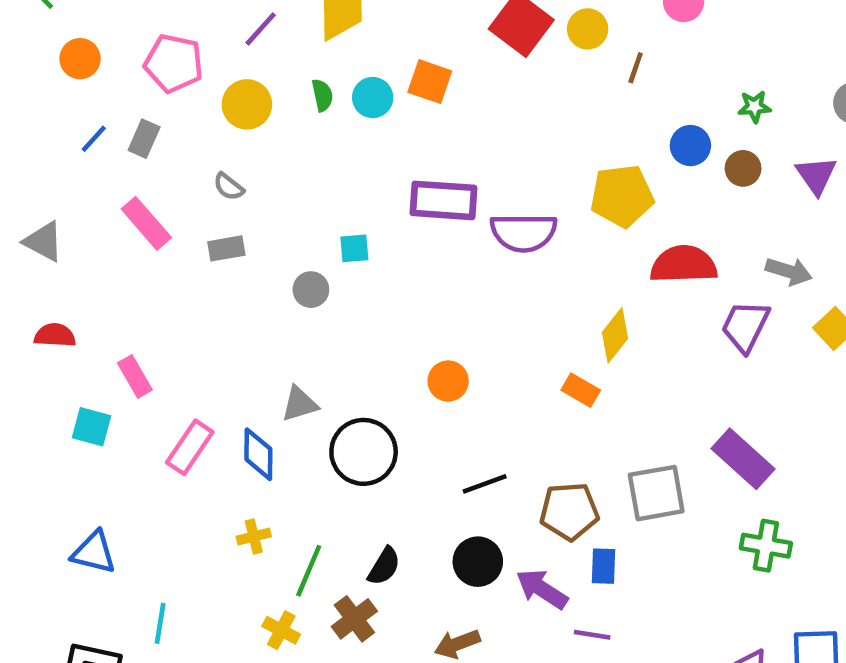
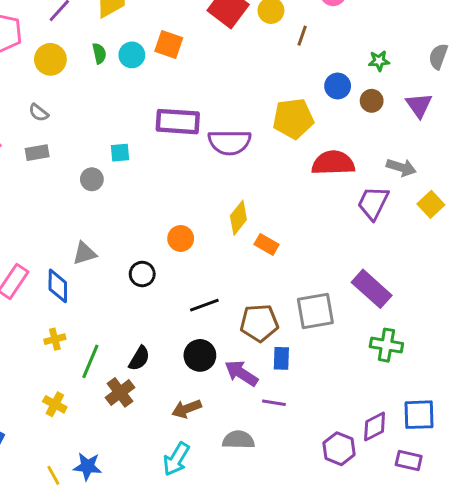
yellow diamond: (615, 335) -> (238, 218), moved
black circle: (364, 452) -> (142, 274), moved, size x0.6
yellow cross: (281, 630) -> (55, 404), moved

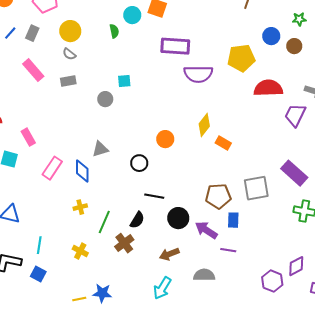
green semicircle: (99, 53) -> (114, 31), moved
yellow circle: (50, 59) -> (70, 31), moved
purple rectangle: (178, 122) -> (175, 46), moved
black line: (204, 305) -> (154, 196), moved, turned 30
yellow line: (53, 475) -> (79, 299), turned -72

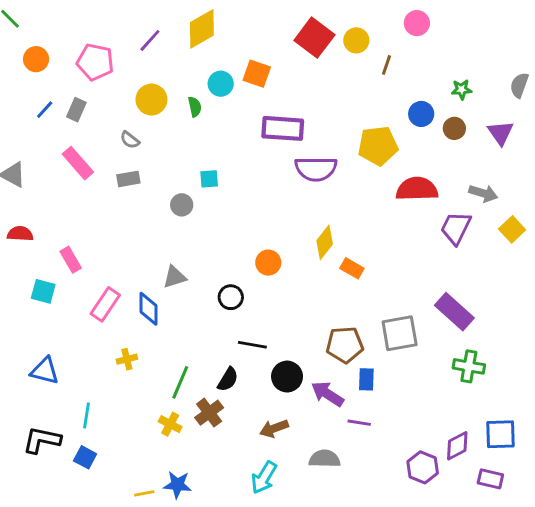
yellow circle: (70, 31) -> (151, 100), moved
yellow cross: (80, 207) -> (127, 359), moved
yellow cross: (80, 251) -> (170, 424), moved

